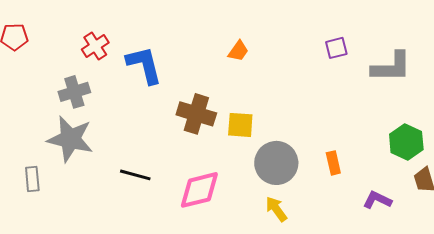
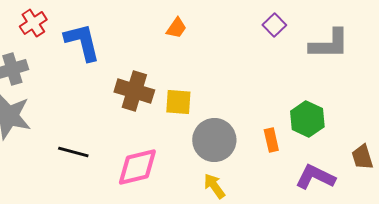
purple square: (336, 48) -> (274, 25), turned -30
green hexagon: (406, 142) -> (307, 119), moved
purple L-shape: (377, 200) -> (315, 177), size x1.4

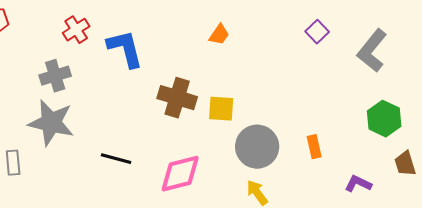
gray L-shape: (329, 44) -> (372, 51), turned 129
green hexagon: (307, 119) -> (384, 119), moved
purple L-shape: (315, 177) -> (358, 184), size x0.7

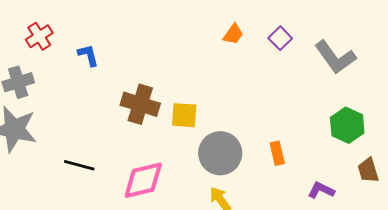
orange trapezoid: (219, 35) -> (233, 34), moved
blue L-shape: (125, 49) -> (88, 55), size x0.6
gray L-shape: (372, 51) -> (335, 57), turned -75

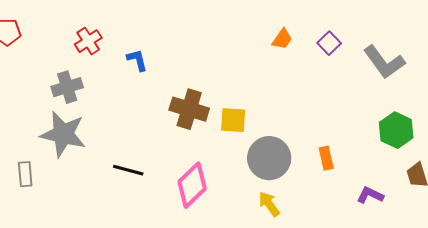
pink diamond: (143, 180) -> (192, 185), turned -30

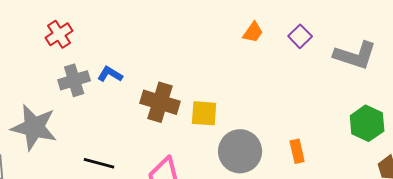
blue L-shape: (137, 60) -> (110, 74), moved, turned -45
gray L-shape: (384, 62) -> (355, 55), turned -36
gray cross: (67, 87) -> (74, 80), moved

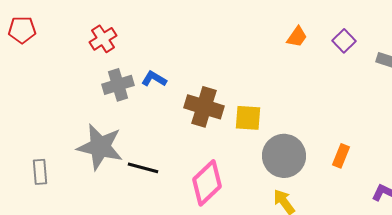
gray star: (34, 127) -> (100, 147), moved
orange rectangle: (297, 151) -> (341, 156), turned 35

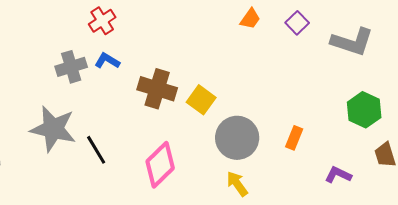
red cross: (103, 39) -> (102, 21), moved
yellow square: (248, 118) -> (201, 100), turned 32
black line: (143, 168) -> (96, 150), turned 44

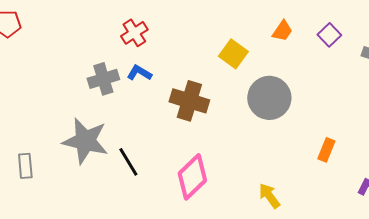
yellow square: (201, 100) -> (233, 54), moved
gray circle: (237, 138) -> (269, 98), moved

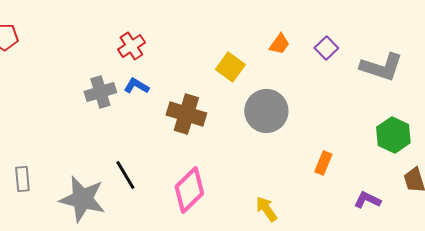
gray star: (85, 141) -> (82, 199), moved

